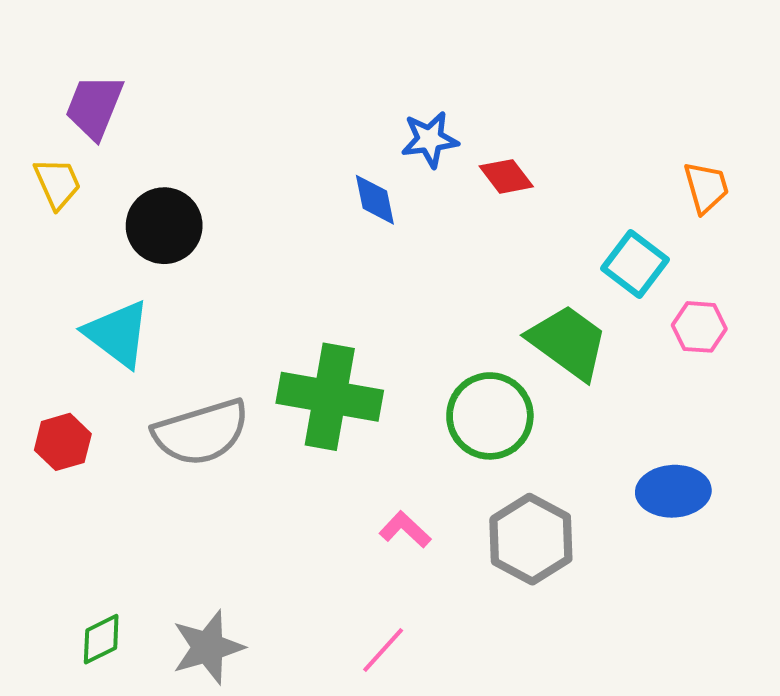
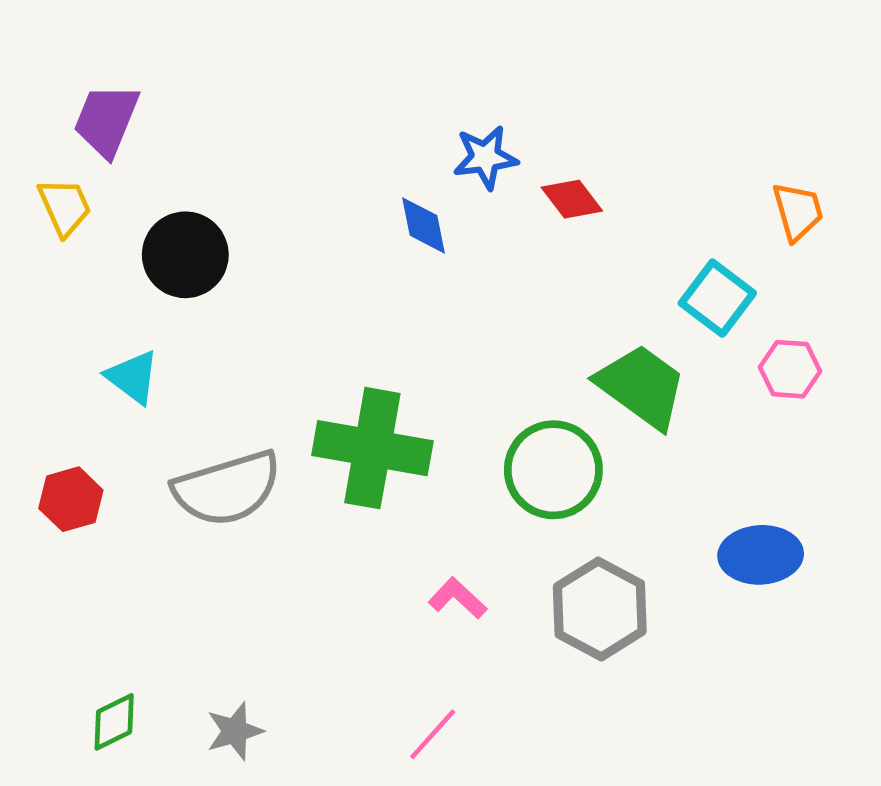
cyan triangle: (118, 334) -> (133, 377), size x0.7
gray star: (208, 647) -> (235, 731), size x0.7

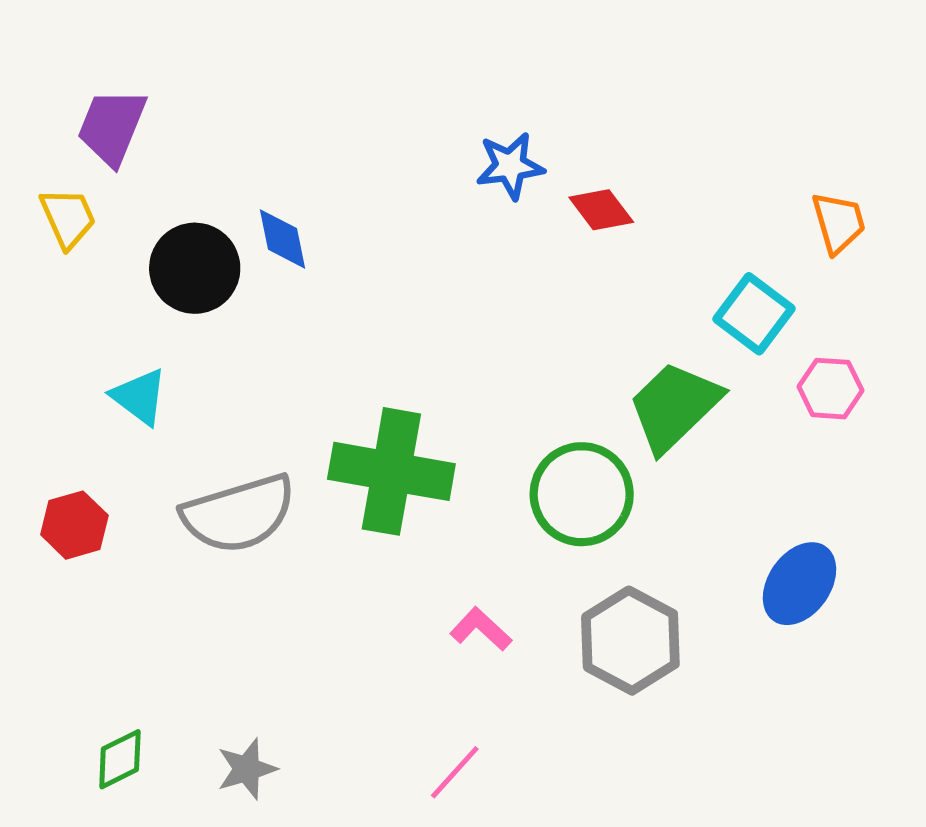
blue diamond: (423, 225) -> (283, 239), moved
green trapezoid: (642, 386) -> (674, 406), turned -80
blue ellipse: (761, 555) -> (800, 584), turned -52

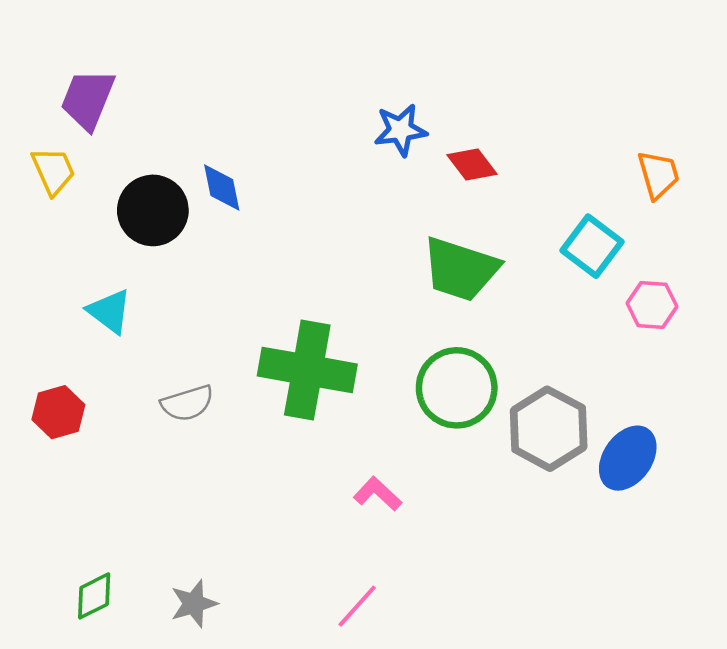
green trapezoid: (674, 406) -> (460, 269), moved, turned -118
gray semicircle: (239, 514) -> (187, 403), size x0.6
gray hexagon: (630, 641) -> (549, 429), moved

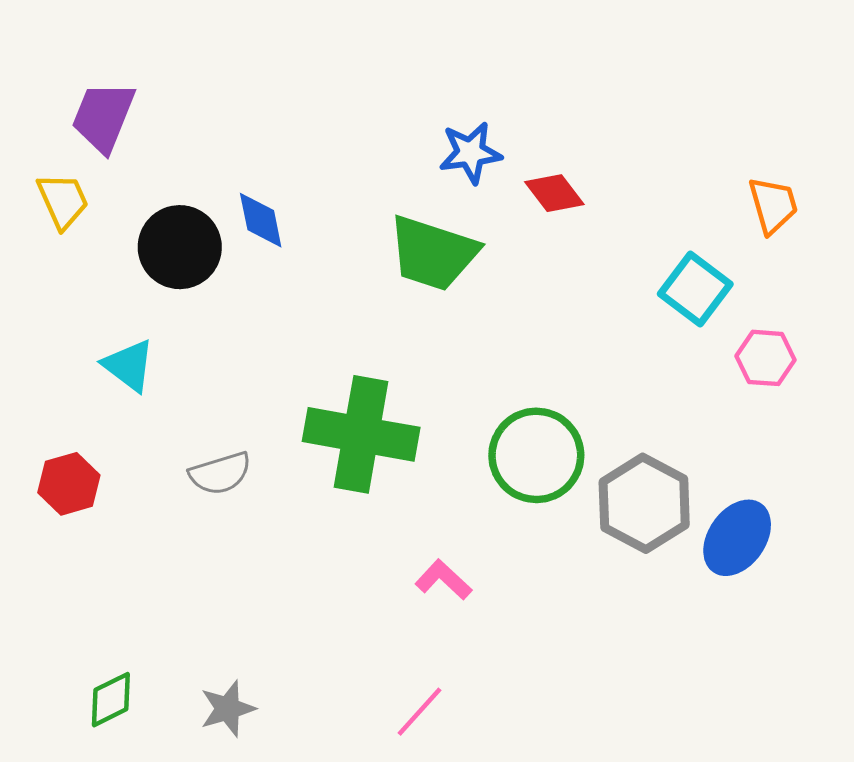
green trapezoid: (460, 269) -> (433, 253), moved

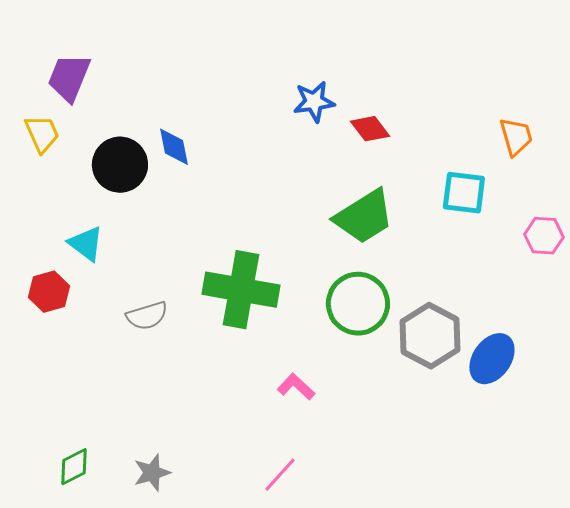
green trapezoid: (433, 253) -> (364, 217), moved, turned -50
cyan square: (695, 289) -> (464, 193), turned -30
pink hexagon: (766, 358) -> (544, 236), moved
red hexagon: (69, 484) -> (49, 292), moved

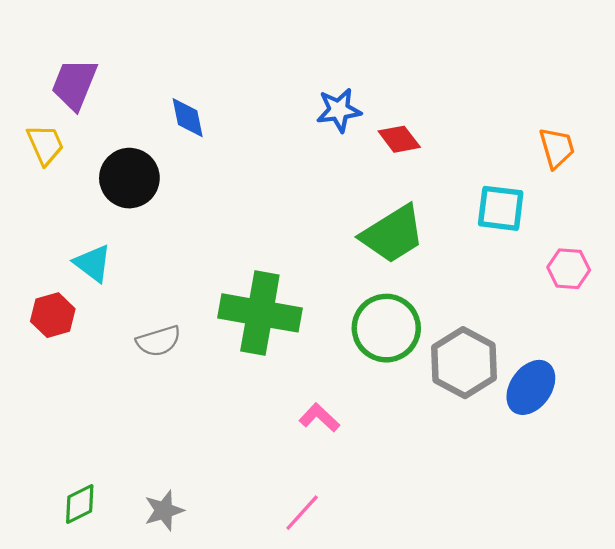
blue diamond: (174, 147) -> (188, 118), moved
pink hexagon: (544, 236) -> (569, 269), moved

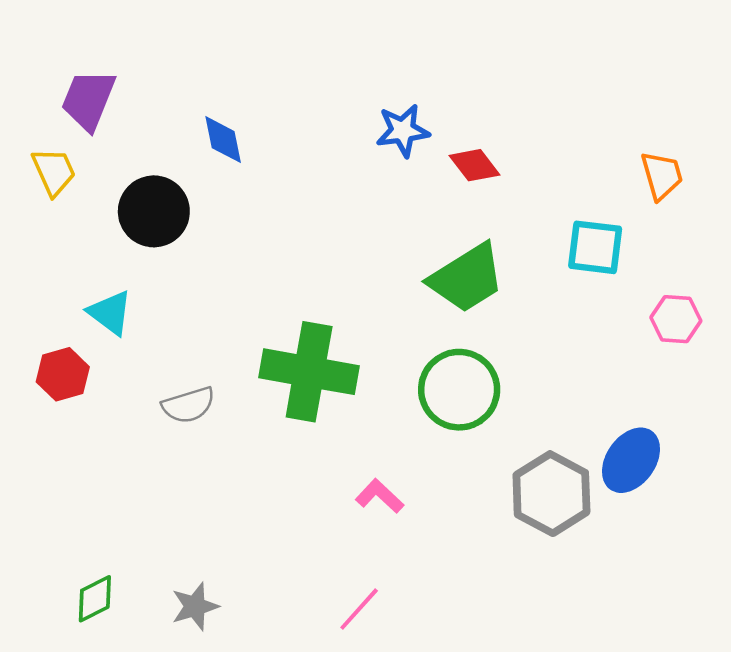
gray hexagon: (464, 363) -> (551, 494), moved

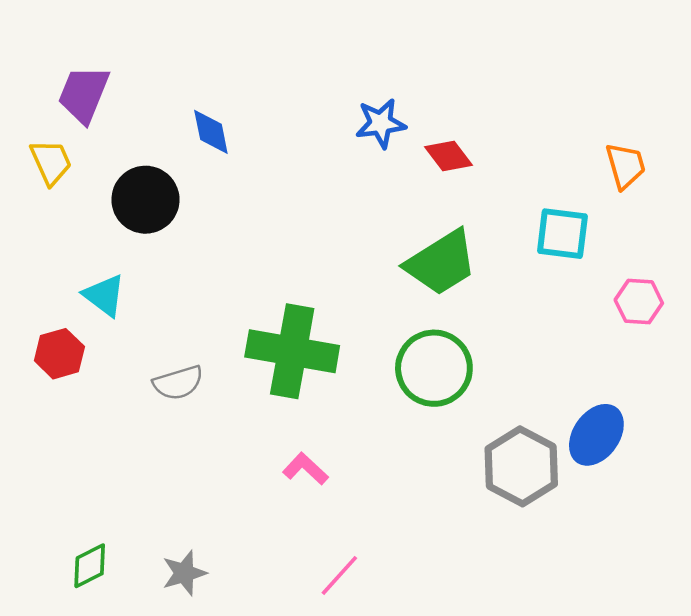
pink L-shape: (380, 496) -> (305, 469), moved

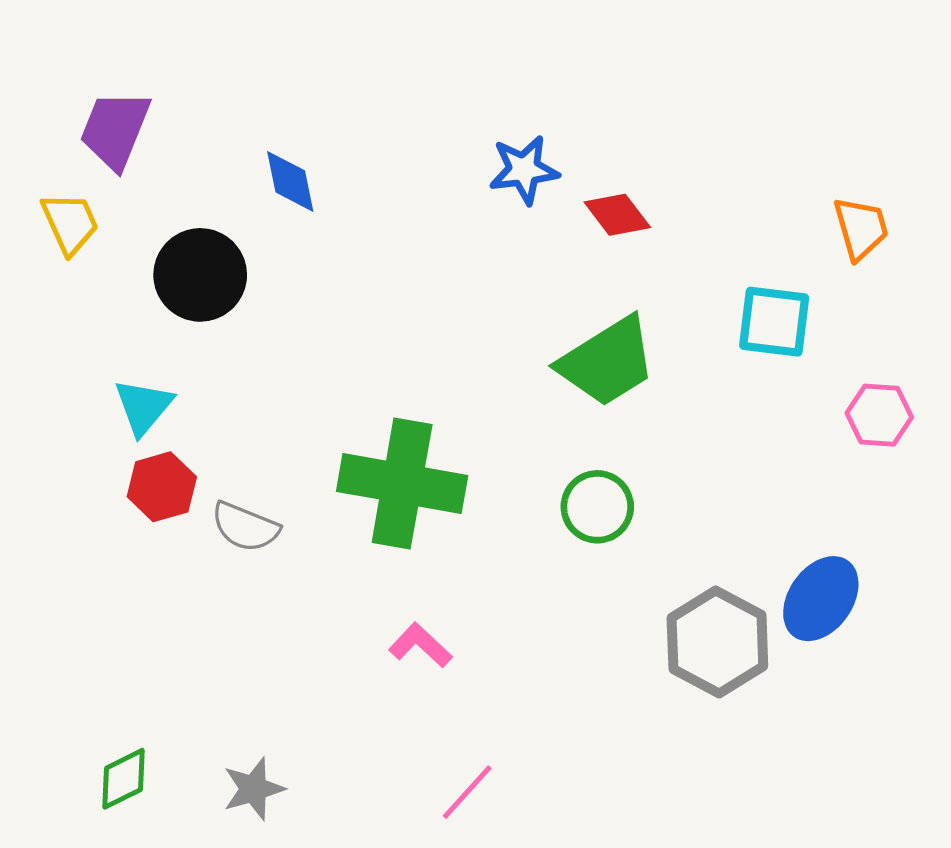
cyan triangle: (104, 295) -> (143, 407), turned 33
red hexagon: (59, 354) -> (162, 487), moved
green circle: (434, 368) -> (597, 507), size x0.7
gray semicircle: (178, 383) -> (245, 527), turned 39

